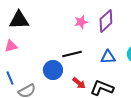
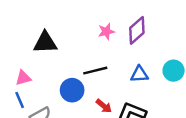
black triangle: (19, 20) -> (45, 43), moved
pink triangle: (11, 46) -> (23, 78), moved

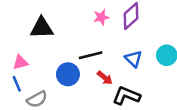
blue triangle: (139, 74) -> (133, 59), turned 48
red arrow: (104, 106) -> (105, 78), moved

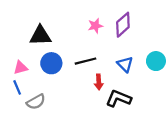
blue circle: (68, 74) -> (51, 63), moved
red arrow: (105, 78) -> (99, 82), turned 48

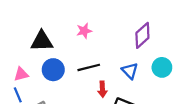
purple diamond: (123, 25) -> (142, 35), moved
pink star: (95, 26) -> (84, 31), moved

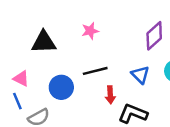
blue circle: (53, 70) -> (61, 87), moved
pink triangle: (21, 74) -> (21, 79), turned 42

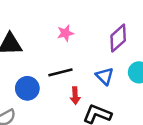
pink star: (90, 31) -> (65, 33), moved

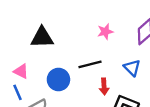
pink star: (65, 33) -> (105, 32), moved

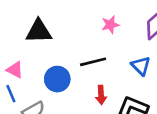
red arrow: (104, 87) -> (101, 95), moved

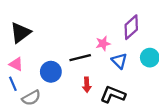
pink star: (110, 25) -> (103, 43), moved
black triangle: (39, 31) -> (20, 33), moved, turned -35

